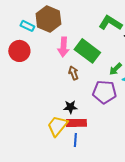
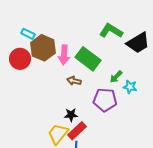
brown hexagon: (48, 19) -> (43, 48), moved
brown arrow: (73, 73) -> (74, 81), turned -56
red rectangle: (76, 123) -> (77, 131), turned -42

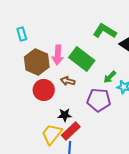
cyan rectangle: (28, 34) -> (22, 34), turned 48
brown hexagon: (43, 48) -> (37, 62), moved
red circle: (20, 59) -> (44, 90), moved

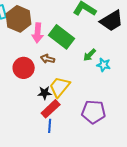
brown hexagon: (37, 62) -> (19, 19), moved
purple pentagon: (99, 100) -> (94, 112), moved
yellow trapezoid: (52, 134) -> (60, 87), moved

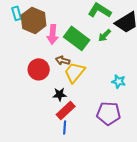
green arrow: (90, 55) -> (105, 35), moved
cyan star: (104, 65) -> (119, 81), moved
yellow trapezoid: (60, 87) -> (75, 72), moved

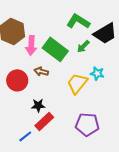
yellow trapezoid: (75, 72) -> (77, 83), moved
cyan star: (119, 81) -> (97, 73), moved
blue line: (65, 127) -> (25, 136), moved, turned 48

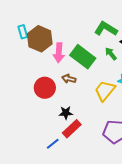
green arrow: (83, 46) -> (111, 54), turned 96

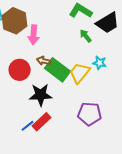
green rectangle: (83, 57) -> (58, 70), moved
black star: (66, 113) -> (41, 95), size x1.6
red rectangle: (72, 129) -> (42, 122), moved

